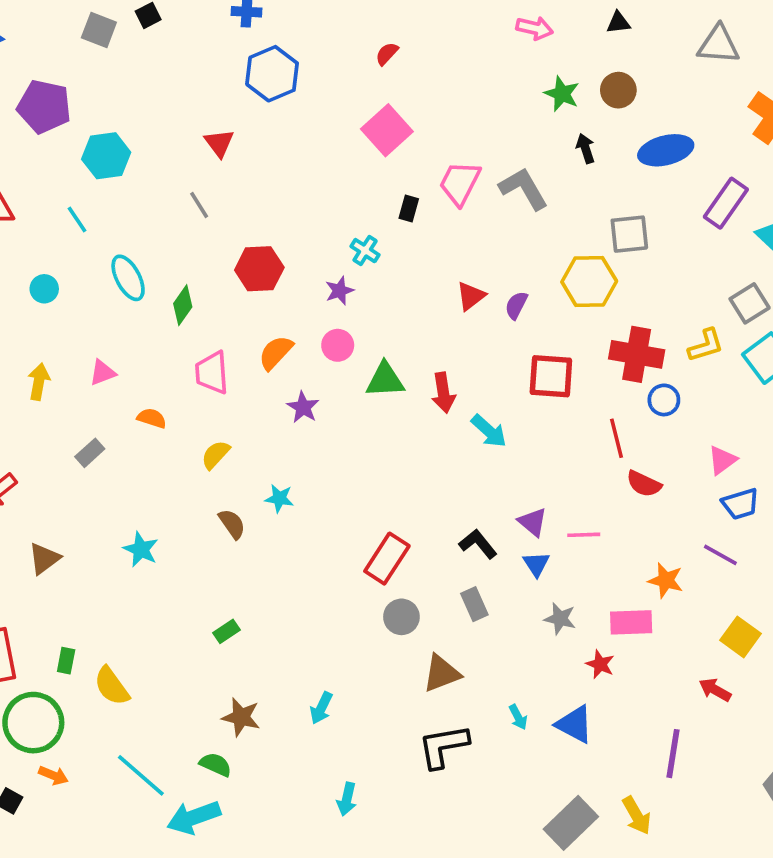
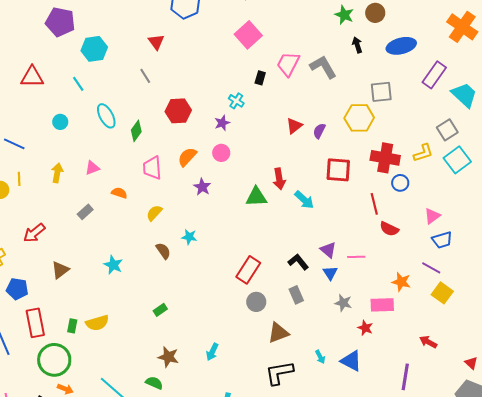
green triangle: (385, 380) -> (256, 197), moved
yellow square: (740, 637) -> (442, 293), moved
yellow semicircle: (112, 686) -> (97, 323), moved, turned -70

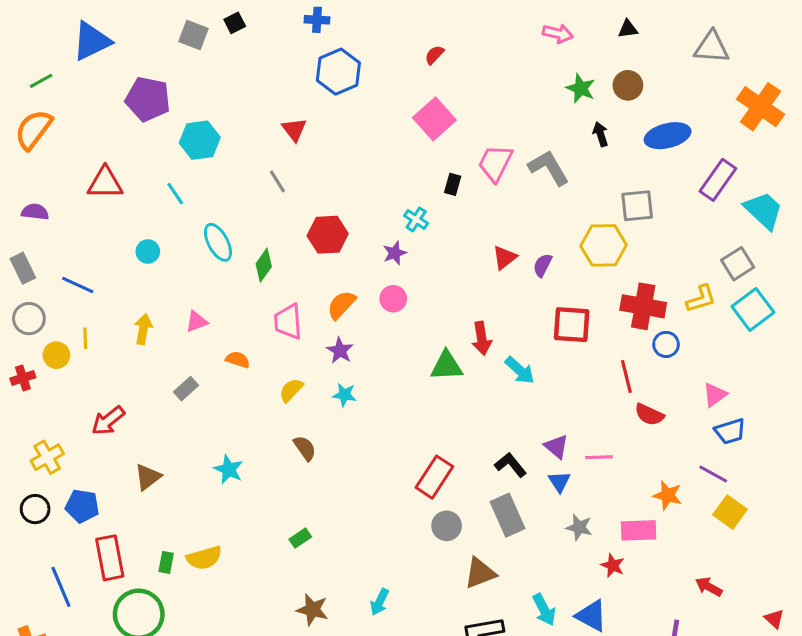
purple star: (202, 187) -> (340, 351), moved
cyan star: (189, 237) -> (344, 395), moved
gray rectangle: (296, 295) -> (508, 515), size x1.5
cyan arrow: (320, 357) -> (544, 610), size x1.5

